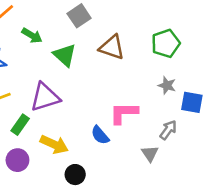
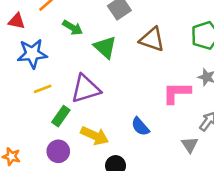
pink L-shape: (124, 113) -> (177, 93), moved

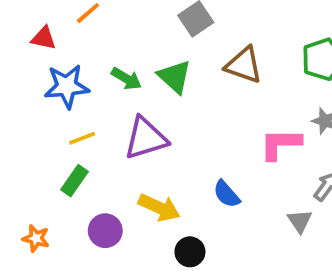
green arrow: (73, 28) -> (126, 79), moved
green rectangle: (61, 116) -> (74, 181), moved

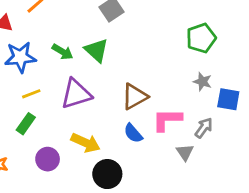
brown triangle: (244, 65) -> (135, 97), moved, turned -48
pink L-shape: (280, 144) -> (167, 120), moved
black circle: (190, 252) -> (107, 174), size x1.4

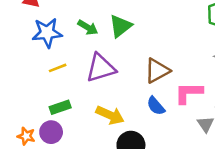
green triangle: (96, 50) -> (120, 26), turned 40
green rectangle: (26, 124) -> (60, 107), moved, turned 36
purple circle: (48, 159) -> (51, 132), moved

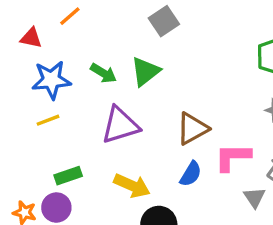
yellow line: (58, 68) -> (48, 120), moved
blue semicircle: (156, 106) -> (191, 174), turned -108

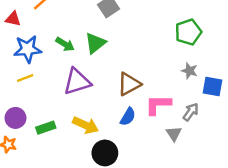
green rectangle: (68, 176) -> (46, 128), moved
purple circle: (56, 208) -> (15, 118), moved

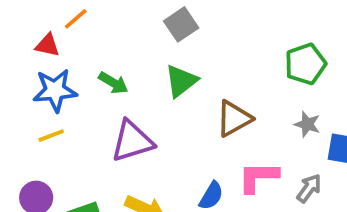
red triangle: (13, 19) -> (47, 45), moved
green triangle: (95, 43) -> (181, 81), moved
brown triangle: (129, 84) -> (234, 119), moved

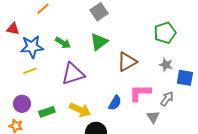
red triangle: (47, 45) -> (13, 29), moved

